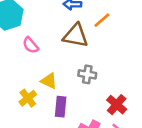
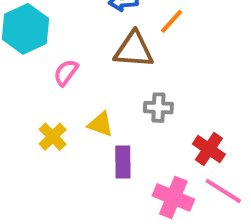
pink semicircle: (31, 45) -> (66, 72), turned 84
yellow cross: (28, 98) -> (53, 137), moved

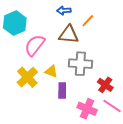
pink semicircle: (66, 72) -> (35, 45), size x1.6
gray cross: (158, 108) -> (80, 64), size x1.6
yellow cross: (53, 137) -> (27, 77), size x1.5

